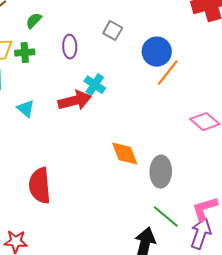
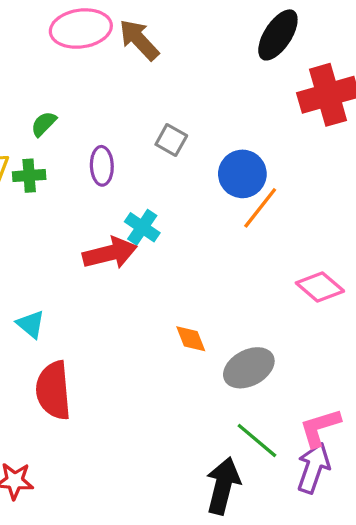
cyan triangle: (26, 109) -> (31, 324), moved
orange diamond: (125, 154) -> (191, 339), size x0.7
gray ellipse: (161, 172) -> (249, 368), turned 60

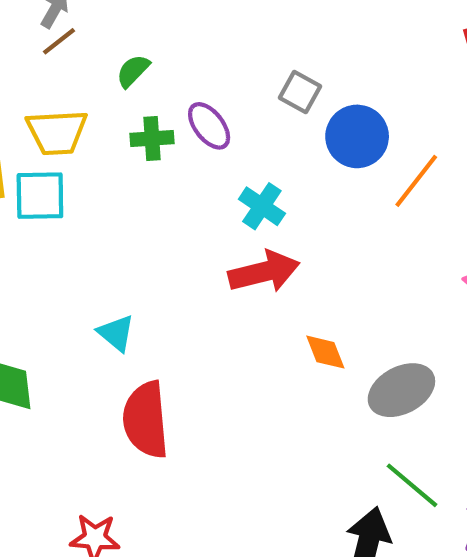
purple ellipse: (102, 166) -> (209, 126), turned -36
blue circle: (242, 174) -> (357, 136), moved
green cross: (29, 176) -> (152, 139), moved
red arrow: (110, 253) -> (264, 272), moved

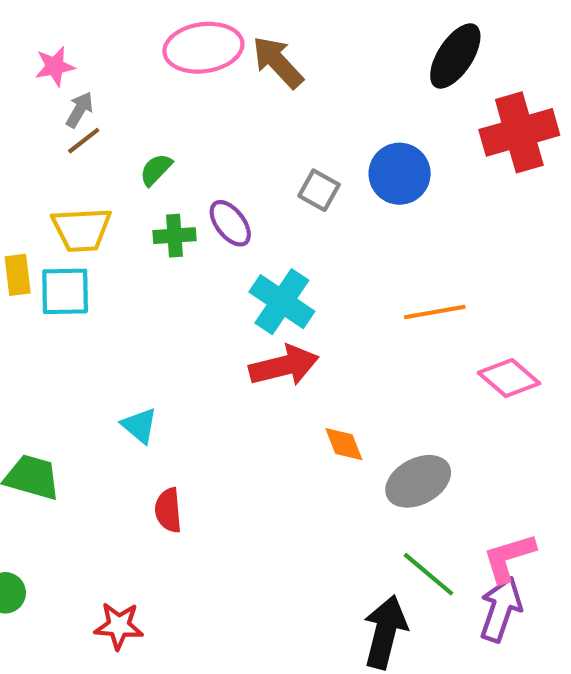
blue circle: (357, 136) -> (400, 174), moved
orange line: (416, 181) -> (435, 312), moved, turned 42
cyan cross: (262, 206) -> (282, 302), size x1.4
red semicircle: (146, 420) -> (168, 510), size x0.6

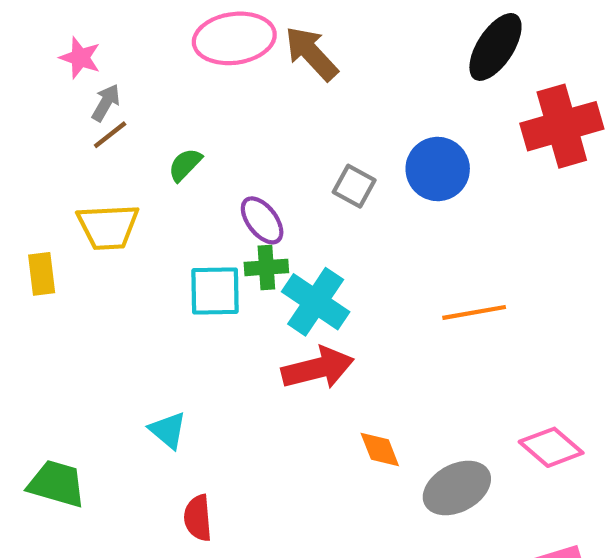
pink star: (55, 66) -> (80, 58), turned 30
green cross: (175, 236) -> (266, 267), moved
cyan square: (65, 291) -> (215, 291), moved
pink diamond: (509, 378) -> (551, 447), moved

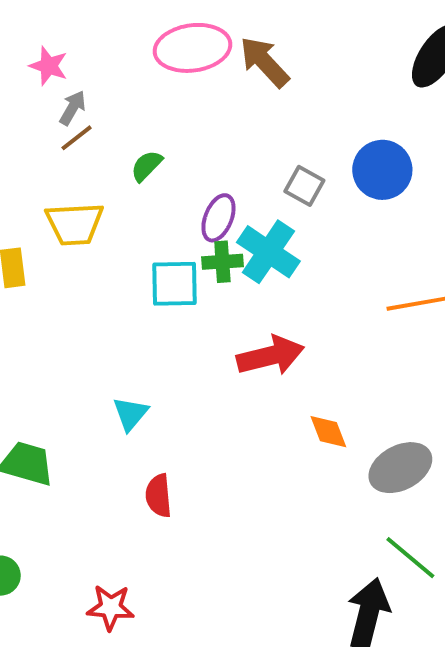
purple ellipse: (262, 220) -> (218, 218), turned 60
cyan cross: (316, 302) -> (268, 252), moved
cyan triangle: (168, 430) -> (131, 414), turned 30

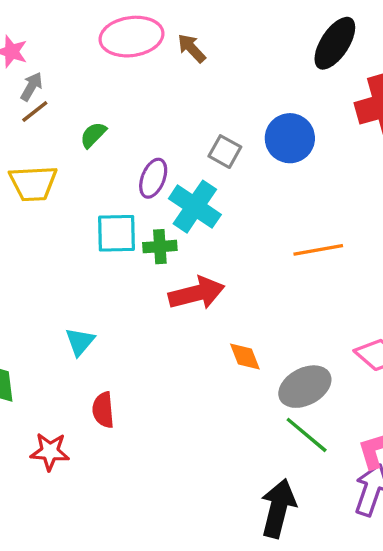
brown arrow: (264, 62) -> (192, 48), size x0.7
green cross: (222, 262) -> (160, 247), moved
green line: (410, 558) -> (307, 435), moved
red star: (111, 608) -> (50, 452), moved

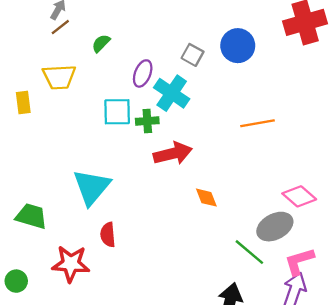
cyan triangle: (80, 342) -> (92, 187), size x1.8
gray ellipse: (305, 387) -> (275, 227), moved
red star: (50, 452) -> (71, 264), size x1.4

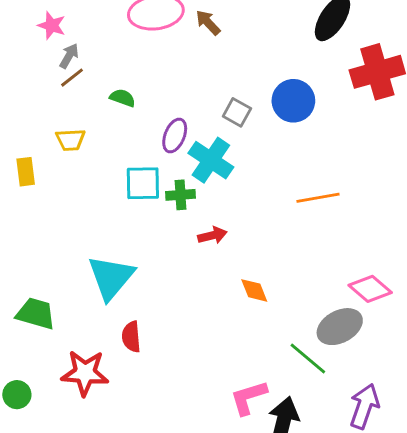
green semicircle: (101, 43) -> (123, 98), turned 66
yellow trapezoid: (59, 77) -> (70, 140), size x0.7
red arrow: (173, 153) -> (212, 235), size x0.6
pink L-shape: (299, 261) -> (249, 398), moved

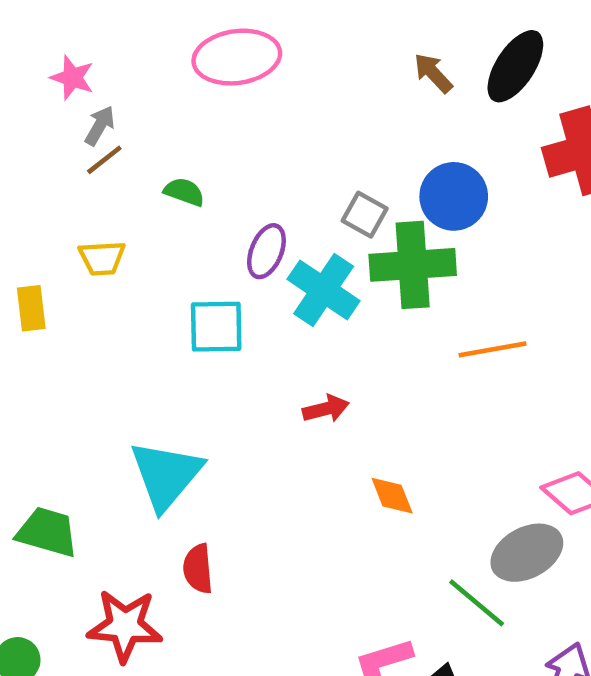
brown arrow: (208, 23) -> (433, 73), moved
green cross: (180, 195) -> (413, 265), moved, size x1.8

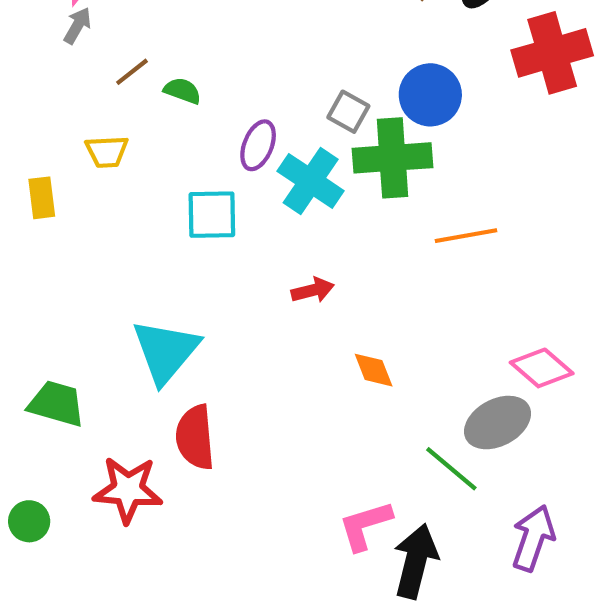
gray arrow: (100, 126) -> (77, 26), moved
brown line: (104, 160) -> (132, 72), moved
red semicircle: (198, 569) -> (195, 437), size x1.4

